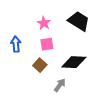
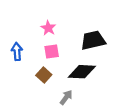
black trapezoid: (79, 21) -> (93, 40), moved, turned -45

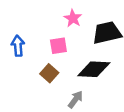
pink star: (48, 28) -> (73, 18), moved

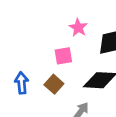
blue arrow: (18, 46) -> (22, 83), moved

